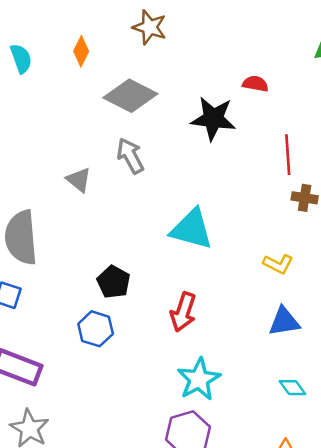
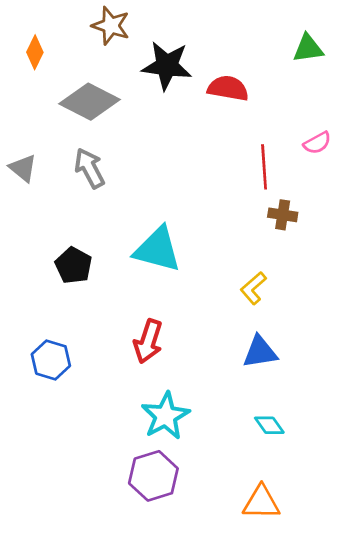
red semicircle: (255, 84) -> (228, 88), size x1.4
black star: (213, 119) -> (167, 66), moved
gray triangle: (79, 180) -> (23, 168), moved
yellow L-shape: (278, 264) -> (253, 288), turned 112
black pentagon: (114, 282) -> (74, 265), moved

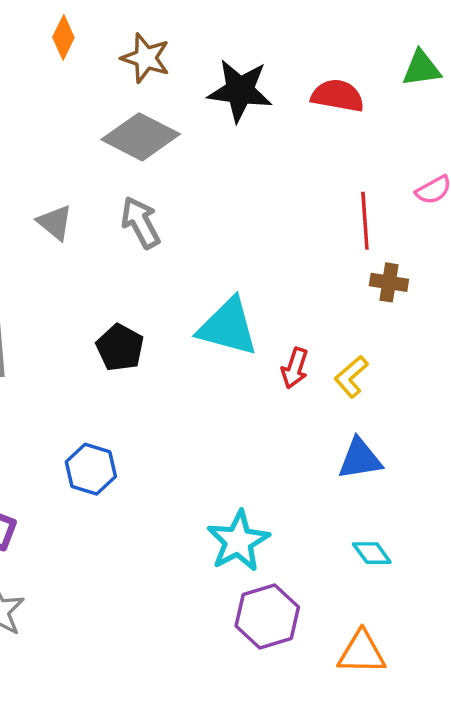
brown star: (111, 26) -> (146, 58), moved
orange diamond: (35, 52) -> (63, 37), moved
red semicircle: (228, 88) -> (338, 96), moved
red arrow: (148, 341) -> (295, 368), moved, size x0.7
purple hexagon: (153, 476) -> (267, 616), moved

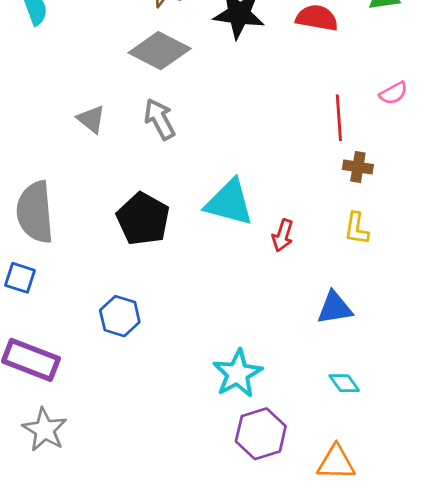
black pentagon: (120, 348) -> (143, 219), size x1.4
yellow L-shape: (351, 377) -> (357, 229), moved, turned -40

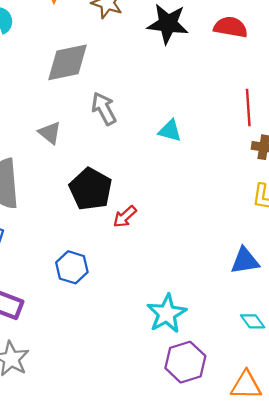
gray diamond: (160, 51) -> (67, 62), moved, turned -39
gray triangle: (91, 119) -> (50, 133), moved
cyan triangle: (229, 203) -> (170, 131), moved, size x0.6
red arrow: (283, 235) -> (125, 217), moved, turned 30

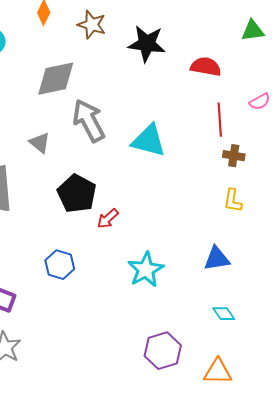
red semicircle: (231, 27) -> (206, 67), moved
gray arrow: (104, 109) -> (89, 121), size x1.4
cyan triangle: (170, 131) -> (149, 141), size x1.6
cyan star: (167, 314) -> (146, 270), moved

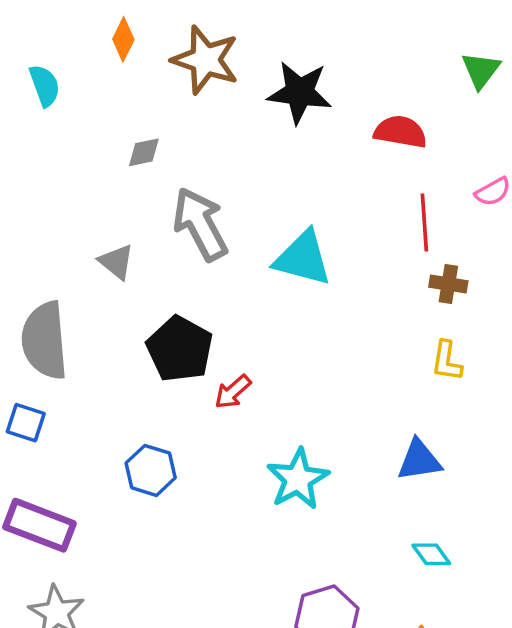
brown star: (92, 25) -> (205, 60), size x1.4
green triangle: (253, 31) -> (481, 70), turned -45
gray diamond: (56, 79) -> (144, 152), size x0.5

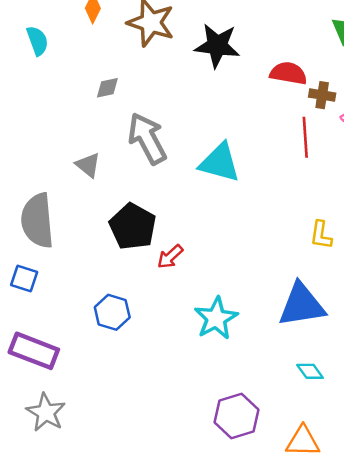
brown cross: (448, 284) -> (322, 95), moved
blue triangle: (419, 460) -> (302, 305), size x1.5

